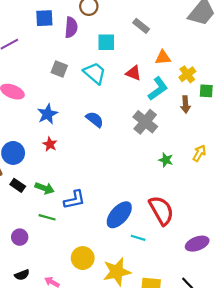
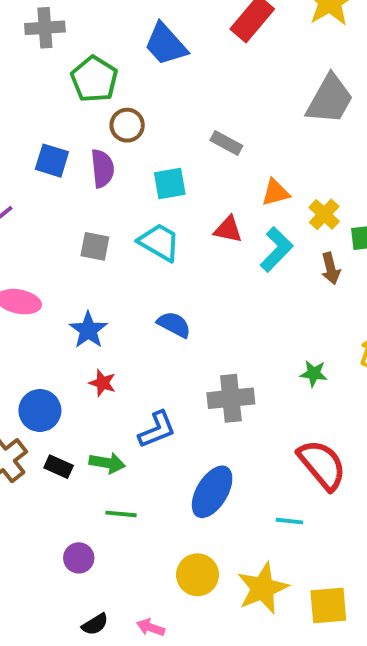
blue square: (44, 18) -> (52, 161), turned 30
gray cross: (145, 122) -> (231, 398), moved, turned -35
blue L-shape: (74, 200) -> (157, 430), moved
blue ellipse: (119, 215) -> (212, 492), moved

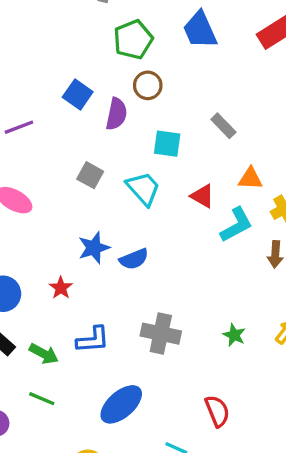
blue semicircle: (174, 325) -> (134, 259), turned 112
blue star: (88, 330) -> (94, 248), moved
red semicircle: (322, 465) -> (217, 411), size x0.7

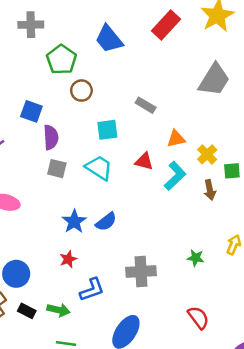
purple semicircle: (116, 114) -> (51, 137), moved
red star: (61, 288) -> (68, 259), moved, turned 30

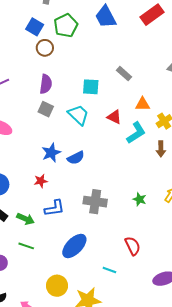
brown circle: (81, 91) -> (45, 48), moved
blue square: (31, 111) -> (35, 27), moved

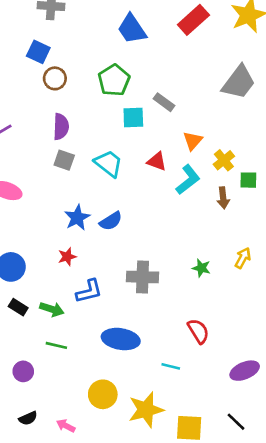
green pentagon: (66, 26) -> (114, 80), moved
cyan square: (91, 87) -> (133, 117), moved
orange triangle: (142, 104) -> (193, 141), turned -42
blue ellipse: (74, 246) -> (121, 339), turned 60

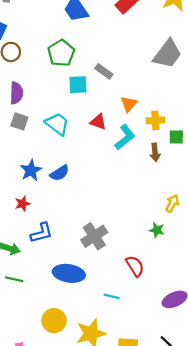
yellow cross: (224, 160) -> (155, 120), turned 36
green star: (201, 268) -> (157, 230), moved
gray cross: (143, 277) -> (94, 236), moved, turned -35

